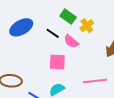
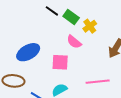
blue ellipse: (21, 27) -> (28, 52), moved
black line: (53, 33) -> (52, 11), moved

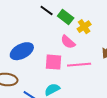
pink line: (98, 82) -> (79, 65), moved

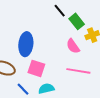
blue ellipse: (22, 51) -> (26, 44), turned -70
pink square: (54, 62) -> (36, 68), moved

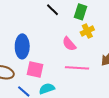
green rectangle: (77, 21) -> (80, 12), moved, turned 63

